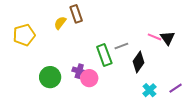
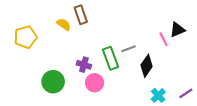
yellow semicircle: (60, 23) -> (64, 24), turned 88
pink line: (154, 37) -> (164, 39), turned 40
black triangle: (168, 38) -> (177, 30), moved, turned 42
purple cross: (79, 71) -> (84, 65), moved

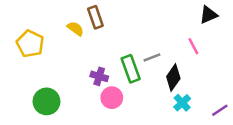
black triangle: (177, 30) -> (209, 15), moved
yellow pentagon: (25, 37) -> (30, 44), turned -30
green circle: (53, 82) -> (46, 101), moved
cyan cross: (158, 95) -> (182, 103), moved

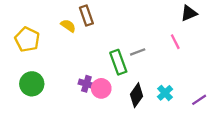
purple cross: (99, 76) -> (86, 84), moved
black diamond: (173, 78) -> (137, 95), moved
green circle: (46, 101) -> (32, 84), moved

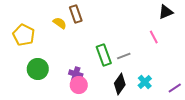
gray line: (138, 52) -> (124, 56), moved
green circle: (32, 84) -> (38, 69), moved
pink circle: (101, 88) -> (79, 85), moved

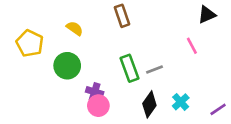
brown rectangle: (76, 14) -> (122, 16), moved
green circle: (38, 69) -> (67, 66), moved

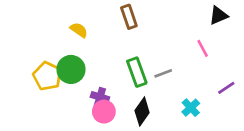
yellow pentagon: (30, 43) -> (47, 76), moved
black diamond: (149, 104) -> (142, 112), moved
purple line: (218, 109) -> (226, 88), moved

